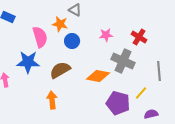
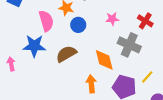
orange diamond: (98, 76) -> (104, 60), turned 65
orange arrow: (52, 100) -> (91, 84), moved

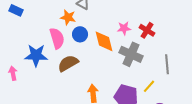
pink star: (112, 19) -> (124, 28), moved
pink semicircle: (46, 21) -> (57, 38), moved
orange diamond: (104, 60) -> (104, 41), moved

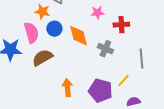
pink star: (124, 28) -> (97, 13), moved
red cross: (147, 30) -> (121, 25), turned -35
gray cross: (131, 54) -> (105, 49), size x0.7

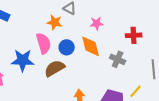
pink star: (97, 13) -> (97, 23), moved
blue circle: (54, 29) -> (67, 47), moved

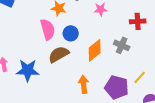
orange diamond: (91, 46) -> (95, 50), moved, turned 65
blue star: (23, 60) -> (28, 70), moved

